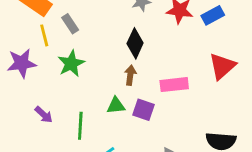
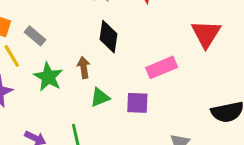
brown arrow: (130, 75) -> (84, 67), moved
green triangle: (116, 106) -> (100, 97), moved

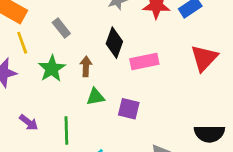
gray rectangle: (35, 36) -> (61, 28), moved
pink rectangle: (162, 67) -> (144, 61), moved

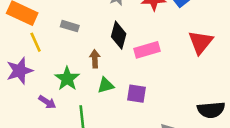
gray rectangle: (61, 28) -> (70, 26), turned -30
green star: (52, 69) -> (67, 79), moved
purple arrow: (29, 122) -> (47, 102), moved

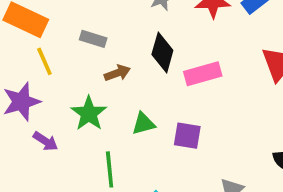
brown arrow: (95, 59) -> (117, 73), moved, turned 72
purple arrow: (47, 102) -> (46, 141), moved

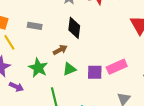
brown arrow: (117, 73) -> (60, 50), moved
pink rectangle: (203, 74) -> (117, 67), moved

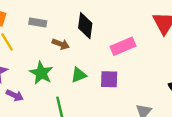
brown arrow: (60, 50) -> (61, 44), moved, turned 48
pink rectangle: (117, 67) -> (123, 46), moved

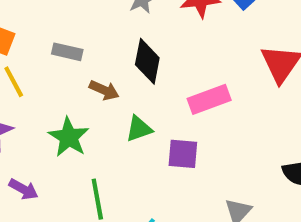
green triangle: (79, 75) -> (139, 129), moved
purple arrow: (15, 95) -> (23, 189), moved

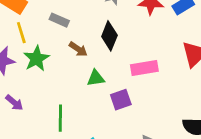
green star: (69, 137) -> (36, 59), moved
purple square: (183, 154) -> (121, 100), turned -35

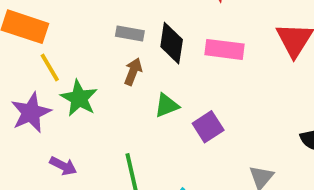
gray rectangle: (59, 20) -> (130, 33), moved
brown arrow: (78, 49) -> (133, 72), turned -90
pink rectangle: (144, 68) -> (224, 49), moved, turned 30

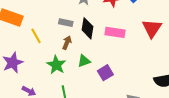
yellow line: (50, 68) -> (36, 36), moved
green star: (79, 98) -> (56, 65), moved

